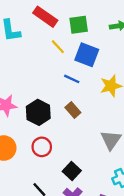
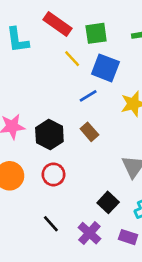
blue line: (72, 79) -> (88, 96), turned -56
black square: (72, 171) -> (108, 202), moved

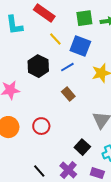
green square: (96, 33) -> (84, 18), moved
black hexagon: (49, 135) -> (38, 66), moved
black line: (51, 224) -> (39, 171), moved

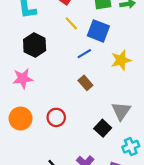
black hexagon: (38, 66) -> (35, 45), moved
black square: (82, 147) -> (103, 128), moved

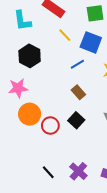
orange circle: (21, 118) -> (30, 114), moved
black square: (103, 128) -> (76, 120), moved

